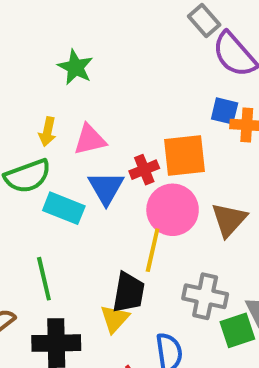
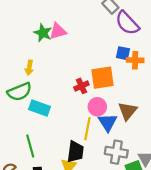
pink triangle: (90, 140) -> (58, 31), moved
blue triangle: (106, 188) -> (108, 122), moved
pink circle: (173, 210) -> (97, 107), size x0.7

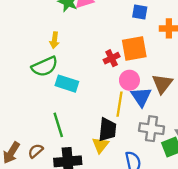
blue square: (123, 53) -> (140, 12), moved

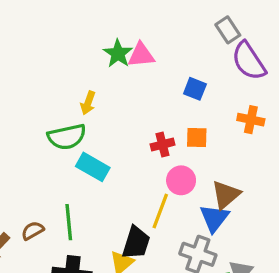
blue square: (140, 12) -> (195, 89), moved
orange square: (134, 48) -> (197, 137), size x0.6
blue triangle: (141, 97) -> (214, 218), moved
brown semicircle: (36, 151) -> (33, 231), moved

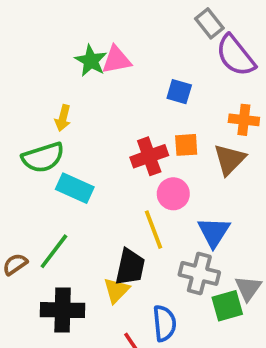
red cross: (162, 145) -> (149, 156), size x1.4
brown triangle: (226, 195) -> (229, 159), moved
yellow line: (160, 211) -> (154, 230), turned -36
green line: (69, 222) -> (54, 251), turned 48

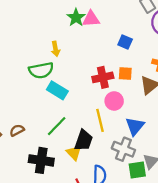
yellow arrow: (63, 118) -> (56, 49), turned -32
green line: (54, 251) -> (57, 126), moved
yellow triangle: (116, 290) -> (74, 153), turned -35

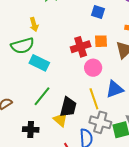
yellow line: (100, 120) -> (94, 99), moved
blue triangle: (135, 126) -> (115, 89), turned 36
gray cross: (123, 149) -> (100, 122), moved
black cross: (41, 160) -> (31, 129), size x0.7

